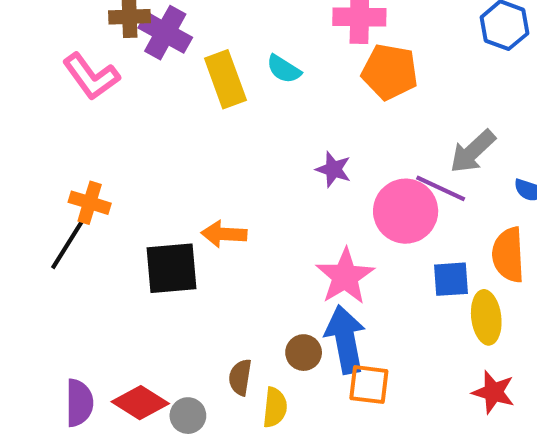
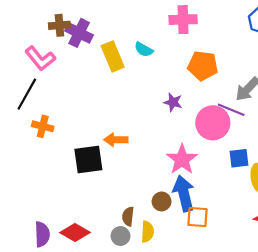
orange pentagon: (390, 72) -> (203, 66), moved
black line: (70, 241) -> (27, 94), moved
gray circle: (188, 416) -> (120, 236), moved

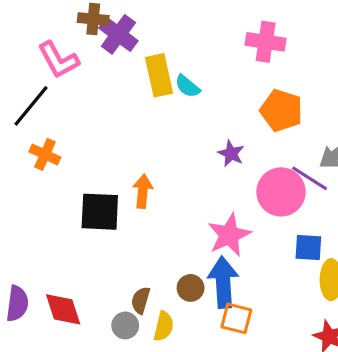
cyan semicircle: (144, 50) -> (188, 86), moved
orange arrow: (116, 140) -> (143, 191), turned 85
red diamond: (75, 233) -> (63, 309), turned 32

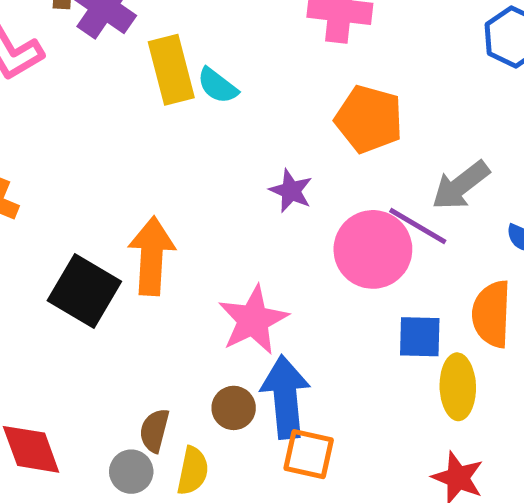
orange arrow: (143, 191) -> (152, 256), size x1.4
black square: (100, 212) -> (84, 291), turned 30
pink star: (229, 235) -> (253, 320), moved

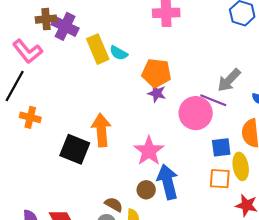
orange pentagon: (369, 119) -> (156, 73), moved
brown semicircle: (154, 430) -> (114, 204), turned 114
orange square: (309, 454) -> (220, 179), moved

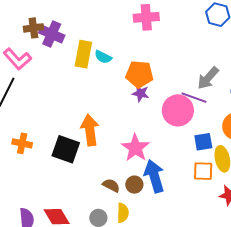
yellow rectangle: (98, 49) -> (83, 54), turned 36
orange cross: (30, 117) -> (22, 143), moved
brown semicircle: (114, 204) -> (111, 185), moved

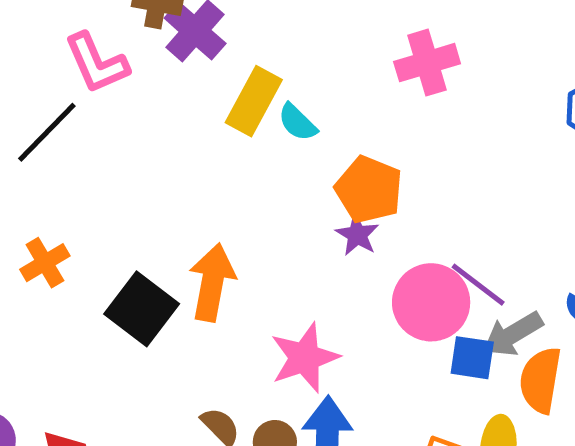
pink cross: (146, 17) -> (427, 63), turned -30
gray arrow: (208, 78) -> (513, 334), moved
blue square: (203, 142) -> (472, 358), moved
orange cross: (22, 143) -> (45, 263), turned 30

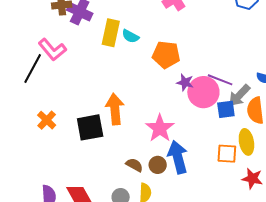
pink L-shape: (97, 63) -> (52, 50), moved
purple star: (357, 235) -> (185, 82), moved
black square: (142, 309) -> (90, 127), turned -32

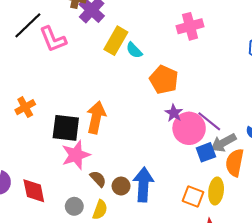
black line: (33, 68) -> (28, 25), moved
blue square: (226, 109) -> (206, 152), turned -30
pink star: (160, 128) -> (76, 155), moved

